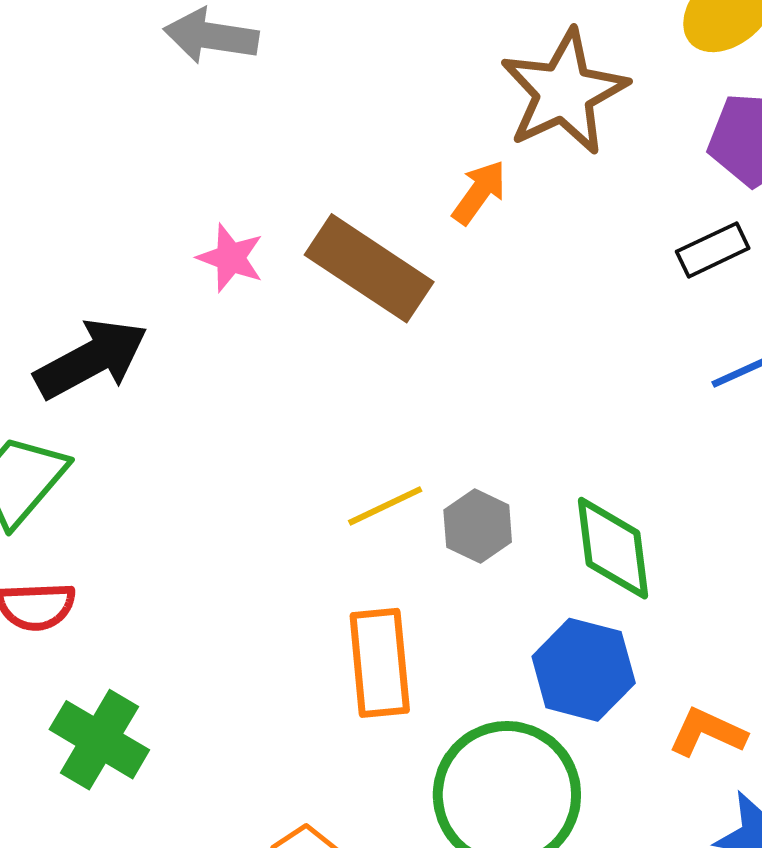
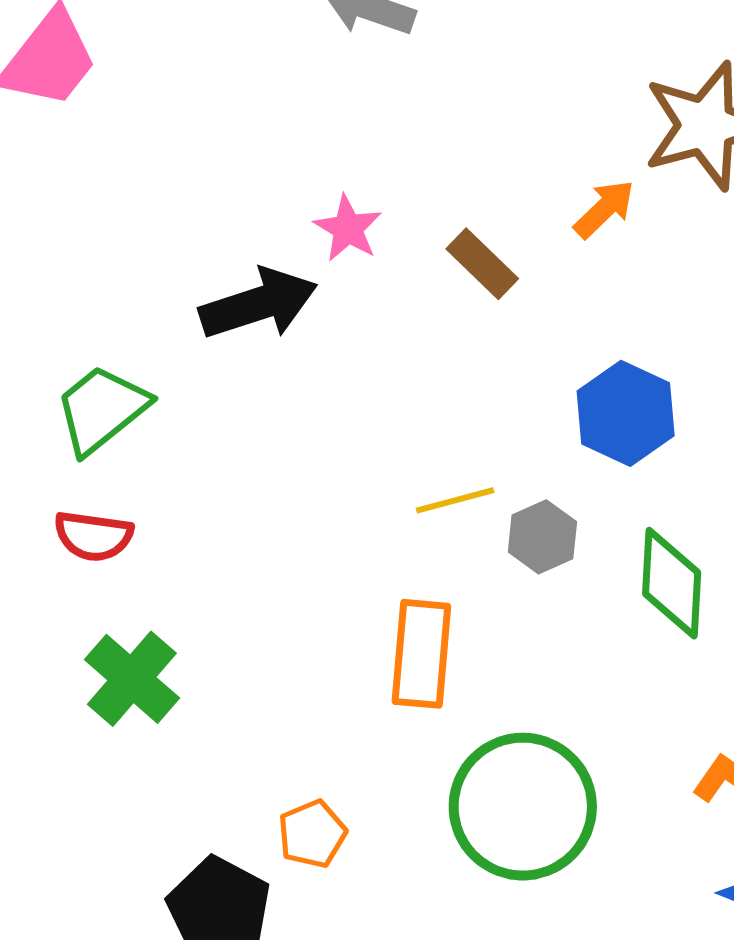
brown rectangle: (369, 268) -> (482, 264), size x0.6
black arrow: (91, 359) -> (258, 304), moved
blue hexagon: (584, 670) -> (626, 413), moved

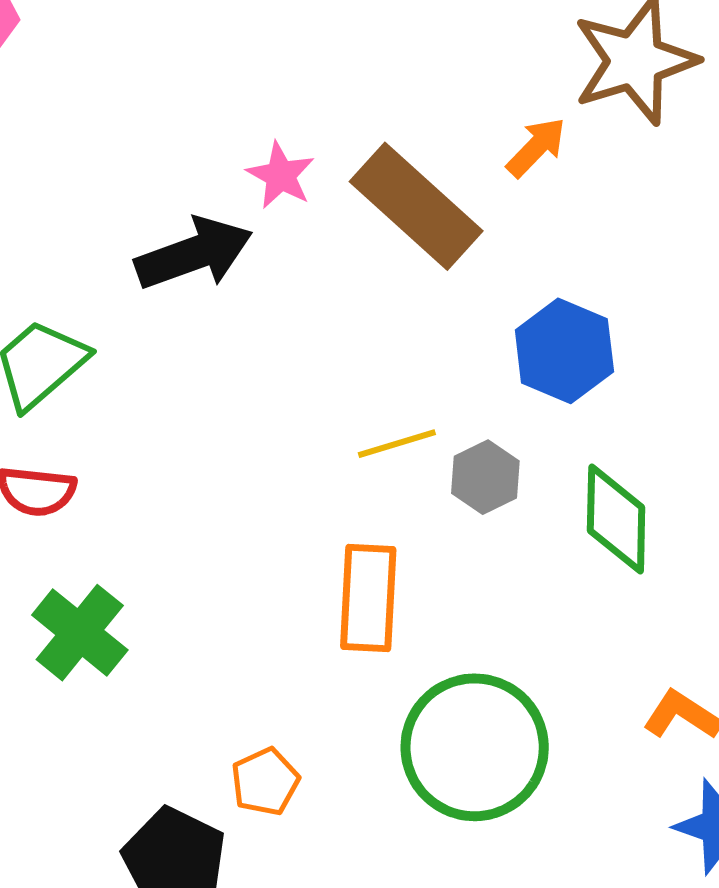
brown rectangle: (482, 264) -> (416, 206), size x1.8

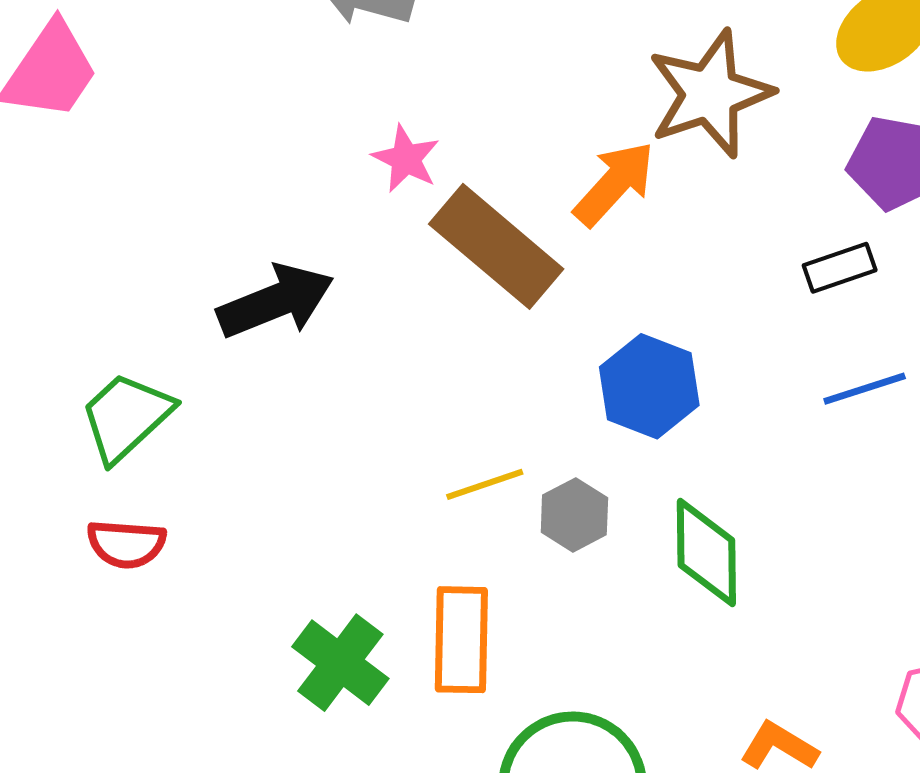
orange arrow: (536, 147) -> (614, 184), size x1.4
pink star: (281, 175) -> (406, 159), moved
green cross: (80, 633) -> (340, 663), moved

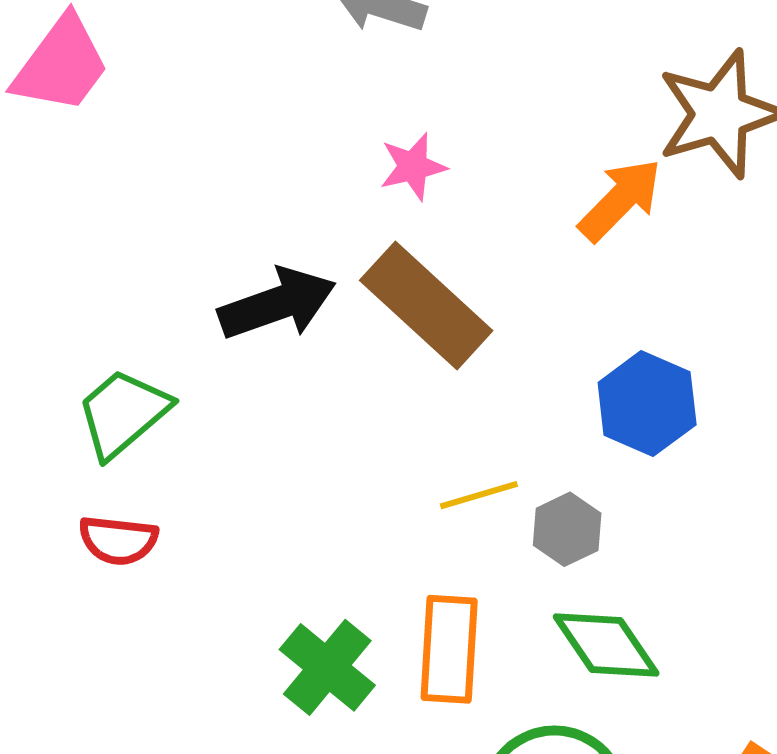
pink star: (406, 159) -> (413, 167), turned 30
brown rectangle: (496, 246) -> (426, 306), moved
green diamond: (706, 553) -> (606, 645), moved, turned -36

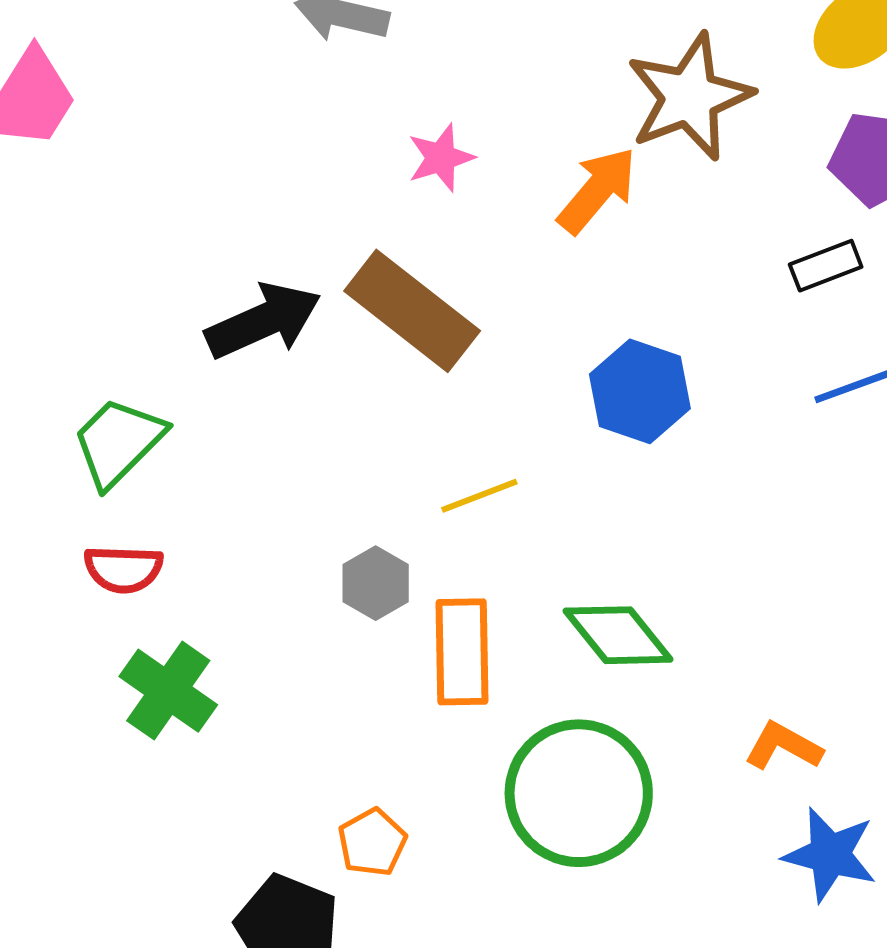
pink star: (413, 167) -> (441, 158), moved
gray hexagon: (567, 529) -> (376, 583), moved
green cross: (327, 667) -> (168, 691), moved

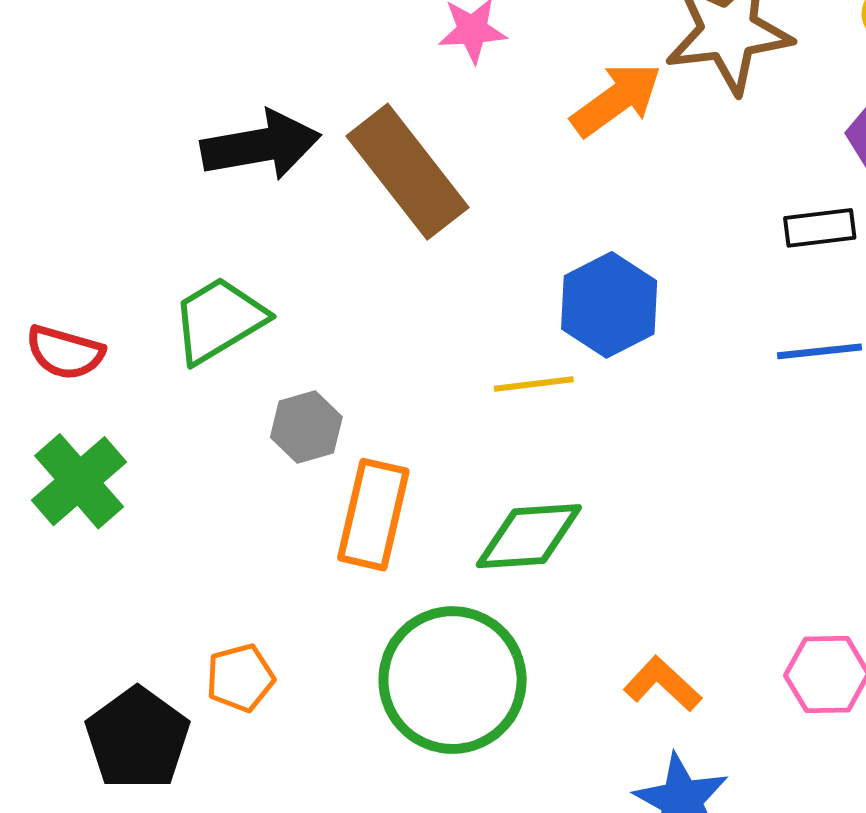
green trapezoid: (118, 442) -> (219, 320), moved
yellow line: (479, 496) -> (534, 384), moved
green diamond: (618, 635) -> (529, 536), turned -69

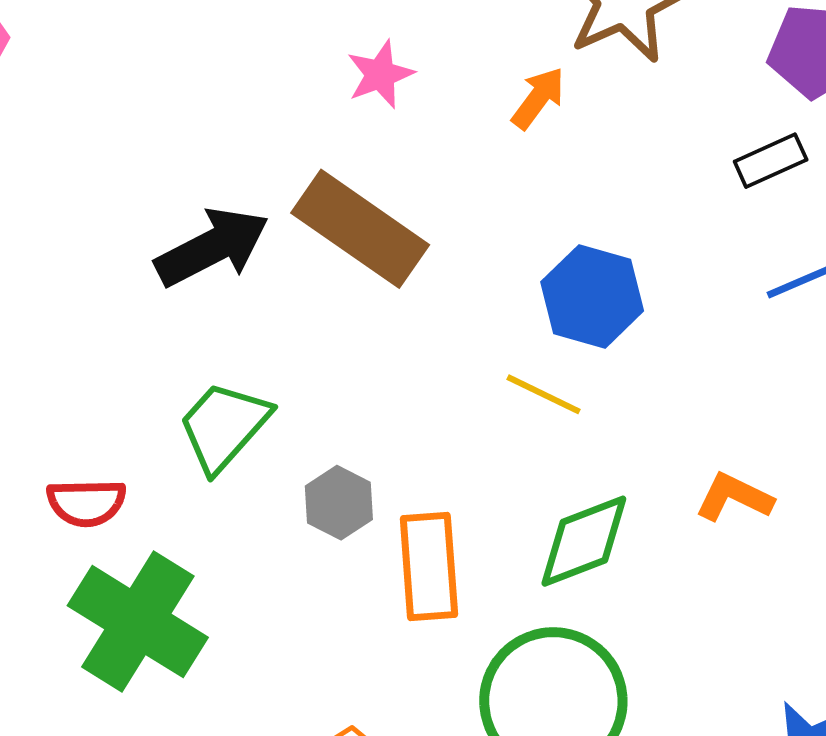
orange arrow: (616, 100) -> (538, 98), size x0.7
yellow line: (534, 384) -> (544, 394), turned 50
green cross: (79, 481) -> (138, 622), size x1.4
orange L-shape: (662, 684) -> (734, 497), moved

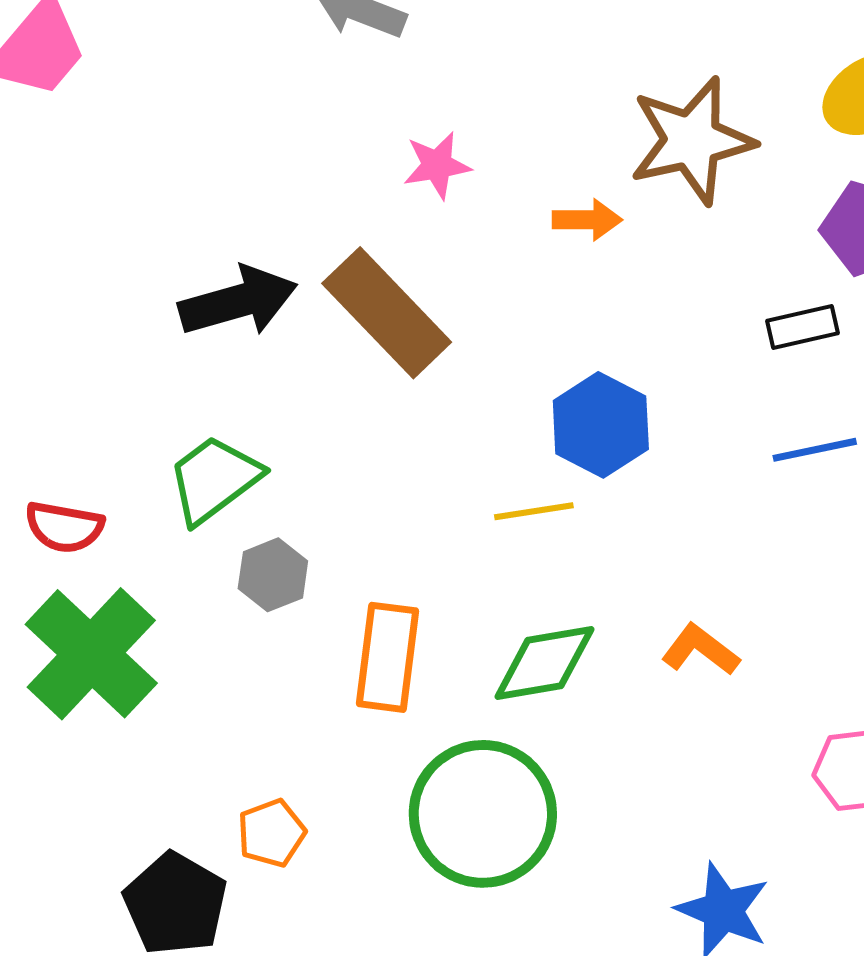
orange arrow: (538, 98) -> (587, 220), turned 42
yellow line: (544, 394) -> (534, 511), turned -46
gray hexagon: (339, 503) -> (273, 575), moved

